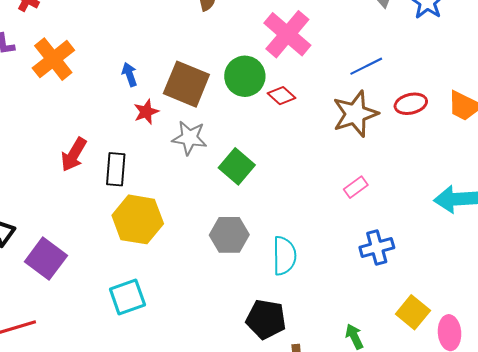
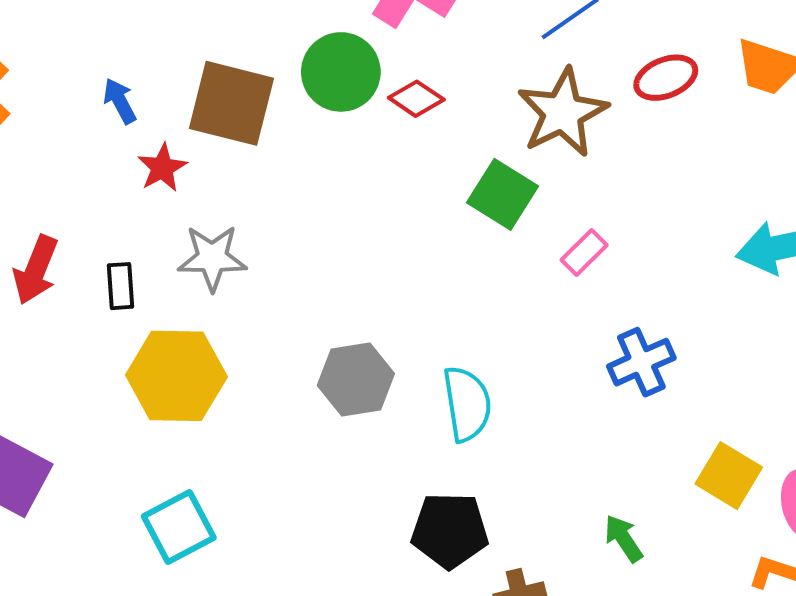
gray star: (189, 138) -> (212, 258), moved
green square: (237, 166) -> (502, 194), moved
black rectangle: (116, 169) -> (120, 286), size x0.7

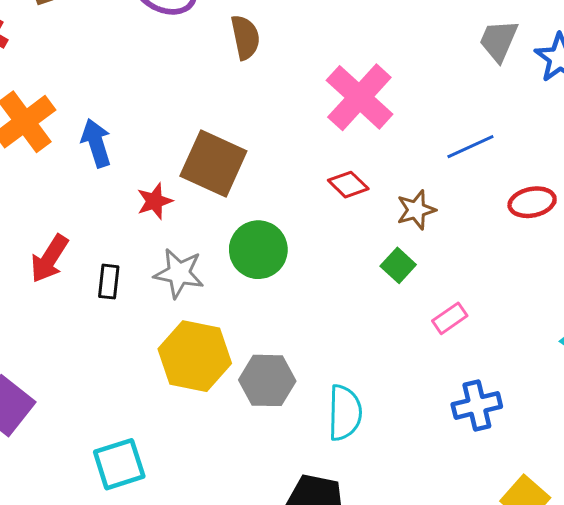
green circle: (341, 72) -> (258, 250), moved
blue arrow: (120, 101) -> (96, 143), moved, size x1.4
brown star: (563, 113) -> (416, 210), moved, size x0.6
green square: (502, 194) -> (398, 265), size x0.7
yellow hexagon: (176, 376) -> (195, 356), moved

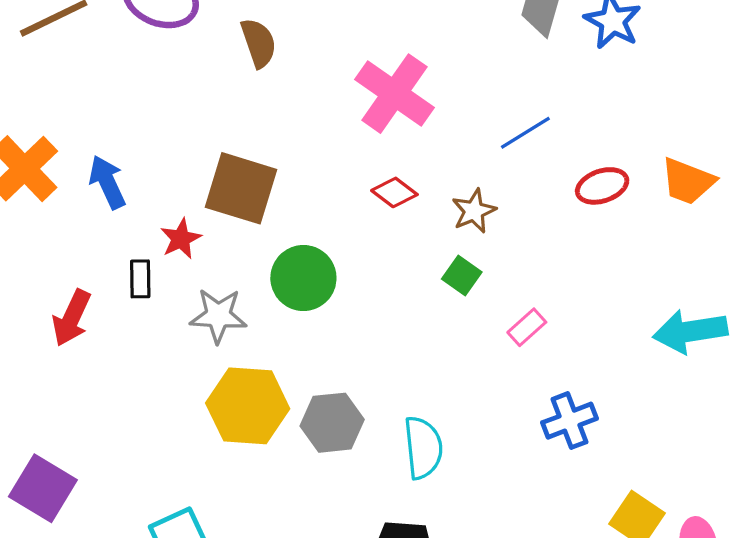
black rectangle: (109, 282) -> (140, 279), moved

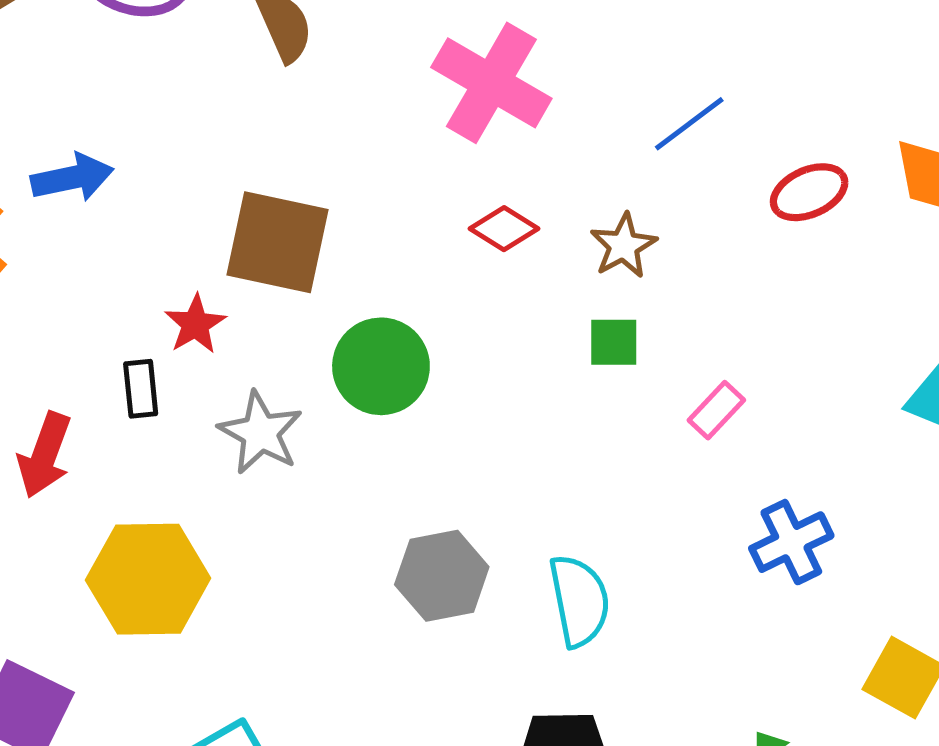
blue arrow: (107, 182) -> (72, 178), moved, turned 108
green square: (462, 276) -> (614, 342), turned -30
gray star: (218, 316) -> (260, 433), turned 30
yellow hexagon: (248, 406) -> (148, 579), moved

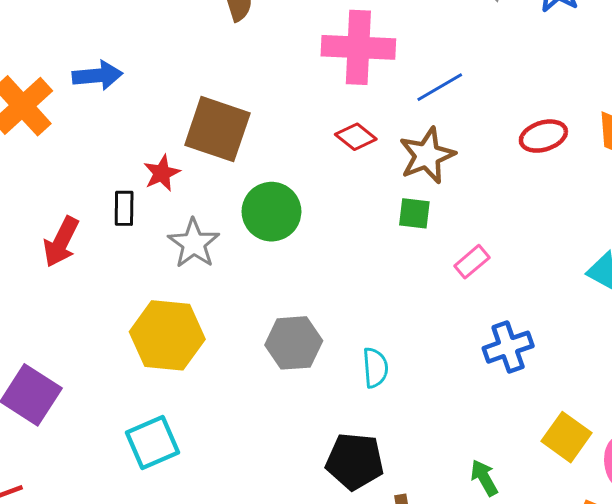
pink cross: (491, 83) -> (358, 47), turned -34
blue line: (689, 124) -> (440, 87), moved
brown star: (623, 246) -> (427, 155), size x1.4
yellow hexagon: (148, 579) -> (167, 335), moved
cyan semicircle: (579, 601) -> (375, 368), size x0.7

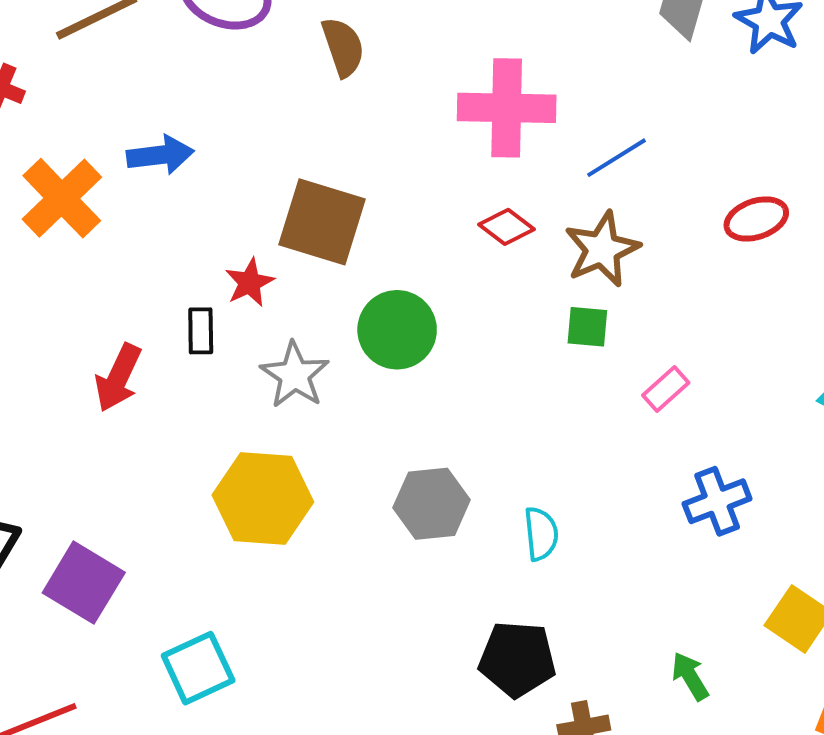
cyan square: (153, 442) -> (198, 668), moved

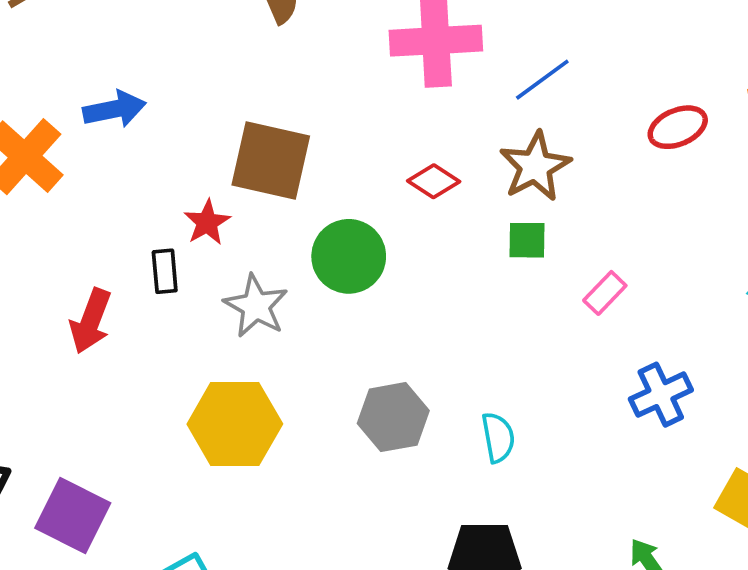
red diamond: (507, 227) -> (434, 181), moved

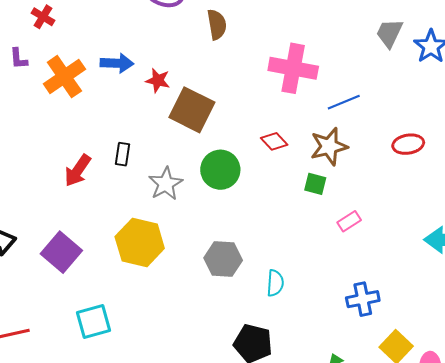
red star: (207, 222) -> (158, 80), moved, turned 30
blue cross: (661, 395) -> (363, 299), moved
purple square: (73, 515) -> (61, 252), moved

